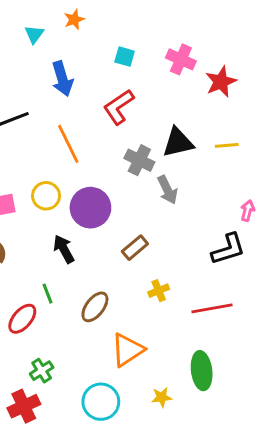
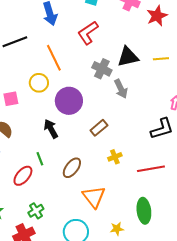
yellow circle: (46, 196) -> (39, 83), moved
orange triangle: (128, 350) -> (94, 197), turned -35

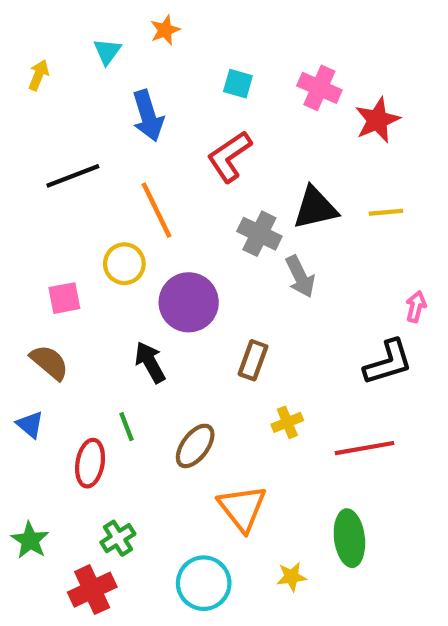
brown rectangle: (99, 128) -> (253, 360), turned -30
red ellipse: (23, 176) -> (90, 463), turned -30

